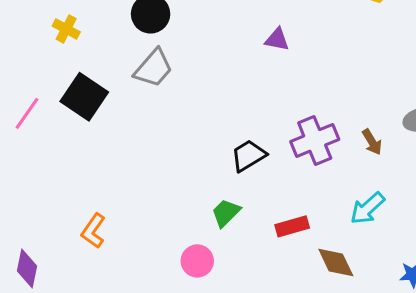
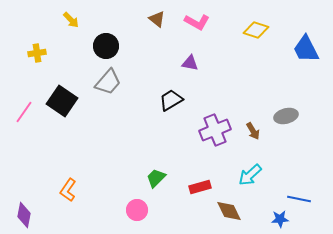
yellow cross: (66, 29) -> (37, 53), moved, turned -36
black trapezoid: (248, 156) -> (171, 100), moved

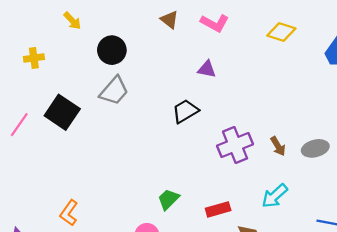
gray ellipse: (286, 116) -> (315, 148), moved

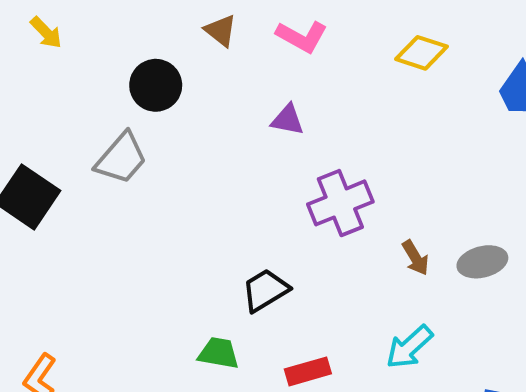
black circle: (112, 50) -> (156, 85), moved
black trapezoid: (185, 111) -> (265, 290), moved
purple cross: (235, 145) -> (340, 203), moved
green trapezoid: (168, 199) -> (219, 353), turned 55

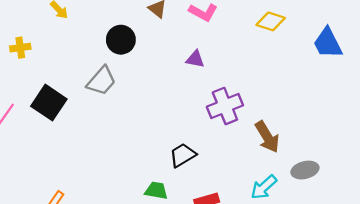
brown arrow: (415, 258) -> (267, 137), size x1.6
gray ellipse: (482, 262) -> (305, 170), moved

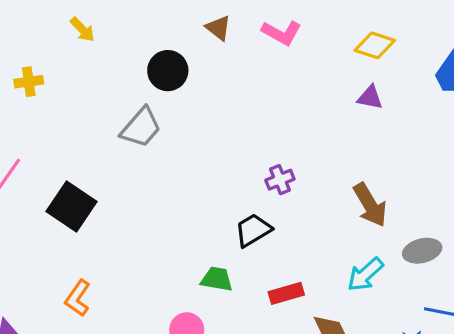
purple triangle: (195, 59) -> (370, 97), moved
black square: (49, 103) -> (71, 206), moved
purple cross: (225, 106) -> (280, 180), moved, size x0.6

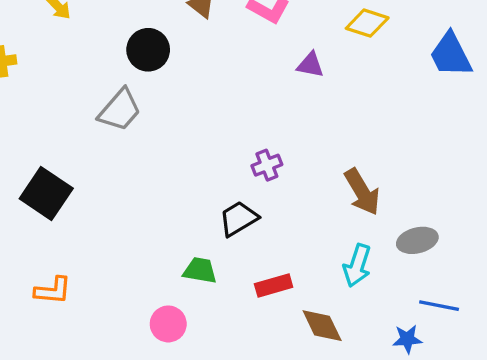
purple triangle: (370, 97) -> (310, 65), moved
cyan arrow: (365, 274) -> (357, 265), turned -30
orange L-shape: (78, 298) -> (53, 291), turned -120

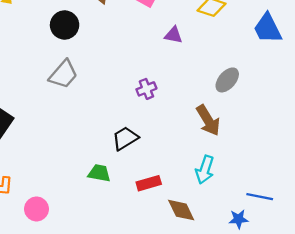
gray trapezoid: (120, 110) -> (63, 74), moved
purple cross: (267, 165) -> (146, 89), moved
gray ellipse: (417, 240) -> (227, 80), moved, turned -35
pink circle: (168, 324) -> (36, 209), moved

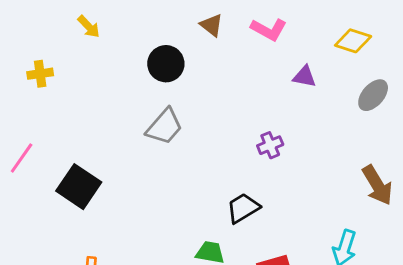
gray ellipse: (227, 80) -> (373, 95), moved
brown arrow: (208, 120) -> (377, 185), moved

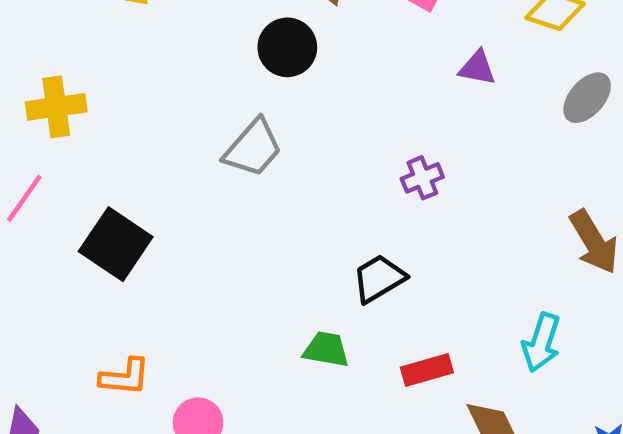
black circle: (166, 64) -> (287, 47), moved
yellow cross: (40, 74) -> (56, 107), moved, size x1.4

